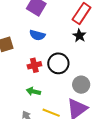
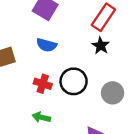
red cross: (34, 65) -> (43, 84), turned 32
gray circle: (81, 85) -> (113, 93), moved

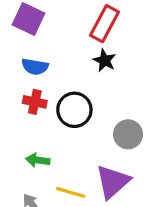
red cross: (43, 84) -> (35, 102), moved
gray circle: (113, 93) -> (128, 134), moved

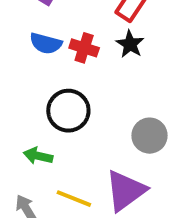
red cross: (35, 102) -> (84, 48), moved
black circle: (74, 110) -> (68, 111), moved

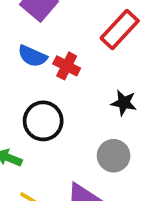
black star: (130, 44) -> (124, 103), moved, turned -30

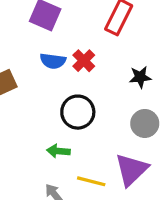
red cross: (67, 66) -> (84, 61), turned 35

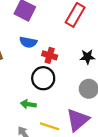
red cross: (84, 61) -> (50, 55), moved, turned -32

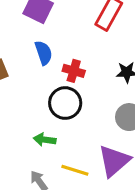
blue semicircle: (28, 42) -> (44, 53), turned -119

